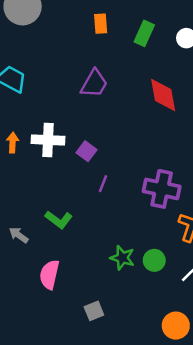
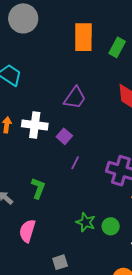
orange rectangle: (101, 24) -> (83, 37), size x1.8
purple trapezoid: (94, 84) -> (75, 98), moved
green L-shape: (59, 220) -> (38, 188), turned -110

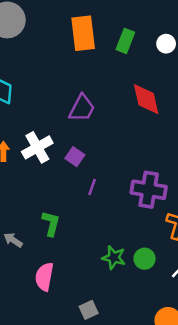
white cross: (35, 125) -> (37, 147), turned -30

